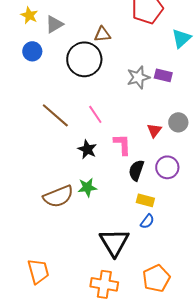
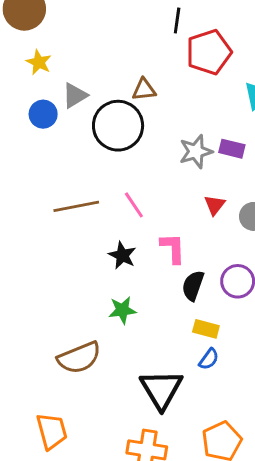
gray triangle: (54, 24) -> (75, 95), moved
brown line: (55, 115) -> (76, 206), turned -52
red triangle: (154, 130) -> (215, 205), moved
brown semicircle: (58, 196) -> (79, 358), moved

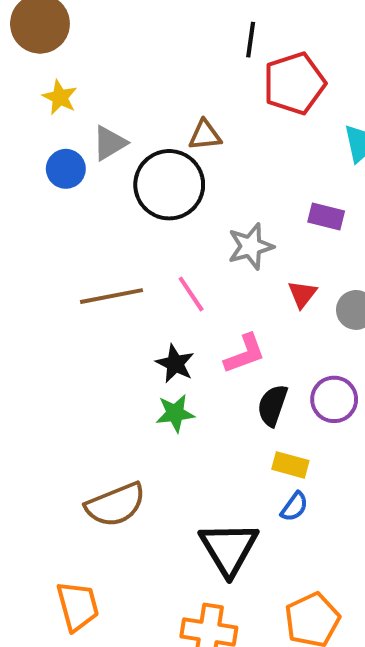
gray star: (196, 152) -> (251, 246), moved
pink L-shape: (173, 248) -> (245, 354), turned 72
green star: (122, 310) -> (175, 413), moved

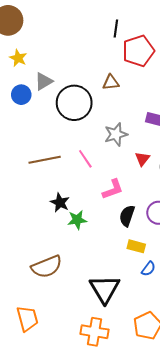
brown triangle: (205, 135) -> (111, 82), moved
black star: (175, 364) -> (60, 203), moved
blue semicircle: (294, 507) -> (148, 269), moved

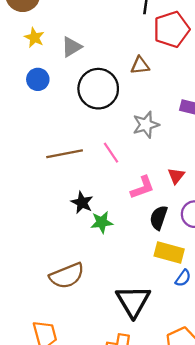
gray triangle: (44, 81) -> (71, 47), moved
red triangle: (142, 159) -> (176, 176), moved
yellow rectangle: (136, 246) -> (169, 252), size x1.4

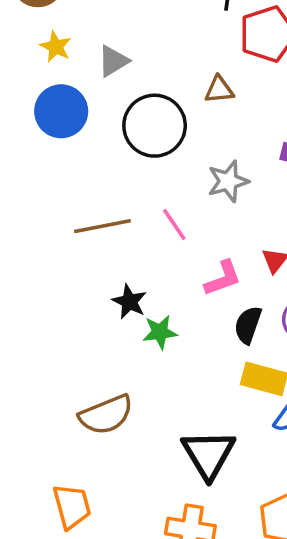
blue circle: (38, 79) -> (61, 111), size x1.5

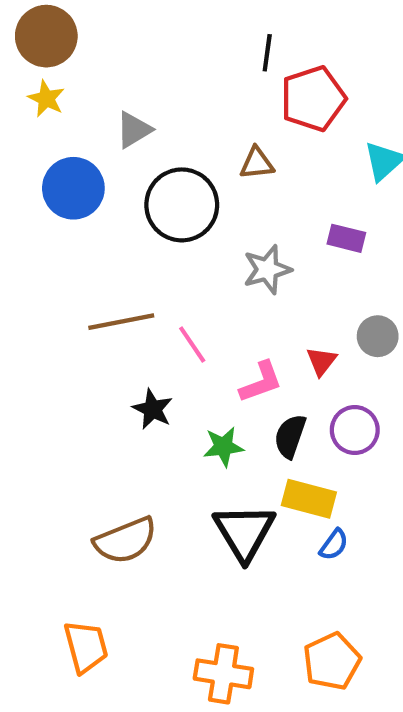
yellow star: (56, 47) -> (46, 99), moved
pink line: (174, 224) -> (192, 345), moved
green star: (160, 332) -> (223, 447), moved
black triangle: (208, 454) -> (244, 532), moved

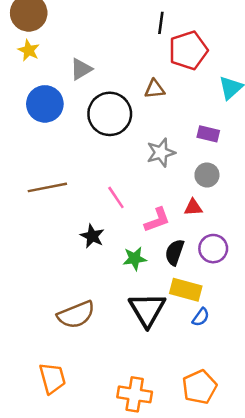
brown line: (121, 322) -> (47, 187), moved
gray circle: (378, 336) -> (207, 175), moved
red triangle: (321, 361) -> (193, 207), turned 48

